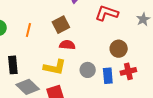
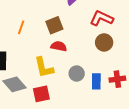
brown circle: (119, 49) -> (104, 42), moved
yellow L-shape: (55, 67) -> (44, 67), turned 60

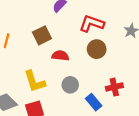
red semicircle: (59, 46) -> (60, 56), moved
blue rectangle: (96, 81) -> (94, 102), moved, turned -35

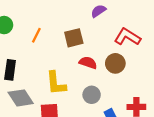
brown circle: (97, 49) -> (115, 63), moved

